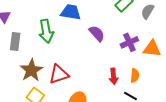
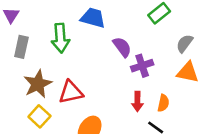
gray semicircle: (148, 11) -> (185, 43), moved
purple cross: (129, 42) -> (142, 66), moved

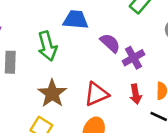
brown star: (38, 84) -> (52, 93), moved
red triangle: (71, 92) -> (96, 94), moved

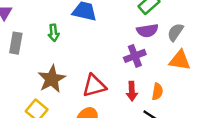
purple semicircle: (110, 43) -> (147, 31), moved, turned 120
green arrow: (47, 46) -> (54, 33), size x0.6

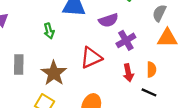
purple semicircle: (147, 31) -> (108, 20), moved
gray rectangle: (16, 43) -> (19, 64), moved
red triangle: (94, 86) -> (91, 58), moved

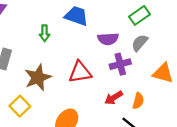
gray semicircle: (159, 13) -> (140, 43), moved
red arrow: (128, 73) -> (114, 98), turned 54

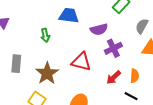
gray semicircle: (140, 43) -> (142, 26), moved
red triangle: (80, 72) -> (81, 62), turned 35

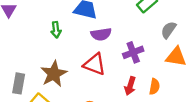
purple semicircle: (99, 29) -> (101, 34), moved
gray rectangle: (16, 64) -> (19, 83), moved
red arrow: (114, 77) -> (130, 86), turned -35

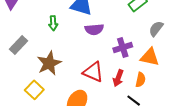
orange triangle: (176, 57) -> (150, 57), moved
red triangle: (95, 64) -> (93, 72), moved
gray rectangle: (19, 83) -> (18, 45), moved, turned 30

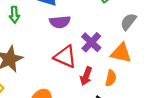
purple cross: (123, 47) -> (91, 42), turned -30
red triangle: (93, 72) -> (65, 57), moved

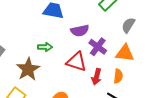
green arrow: (14, 15) -> (45, 47), moved, turned -80
purple semicircle: (60, 22) -> (80, 31), moved

